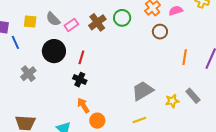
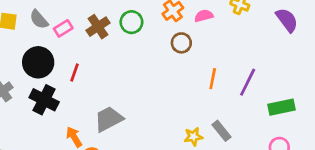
black cross: (80, 80) -> (44, 100), moved, size x1.5
gray trapezoid: (143, 91) -> (109, 119), moved

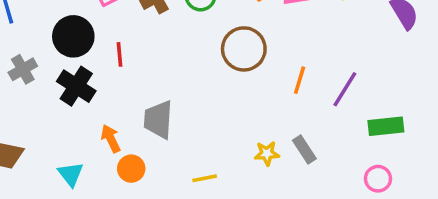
brown circle: (181, 43) -> (244, 49), moved, size x1.6
red line: (75, 73) -> (120, 54), turned -30
gray trapezoid: (109, 119) -> (158, 120), turned -64

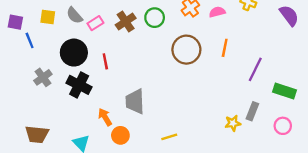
orange line: (300, 80) -> (225, 48), moved
green rectangle: (386, 126) -> (285, 91), turned 30
gray rectangle: (304, 150) -> (252, 111), moved, turned 60
yellow star: (267, 153) -> (233, 123), moved

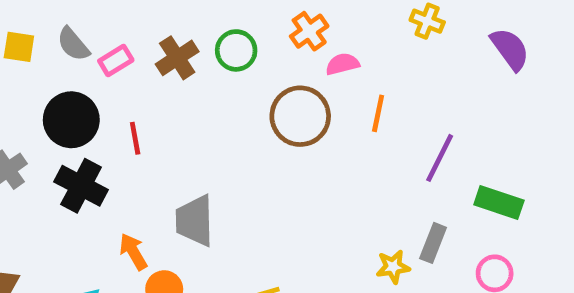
pink semicircle: (217, 12) -> (342, 64), moved

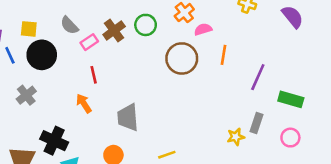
gray semicircle: (73, 44) -> (69, 25), moved
pink rectangle: (116, 61) -> (89, 42), moved
black circle: (71, 120) -> (42, 55), moved
black cross: (81, 186) -> (54, 141), moved
orange arrow: (133, 252) -> (84, 103), moved

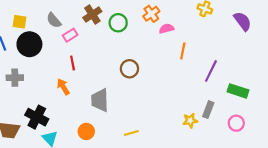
brown cross: (114, 30) -> (92, 15), moved
brown circle: (182, 58) -> (129, 69), moved, size x0.7
gray cross: (26, 95) -> (15, 78), turned 35

